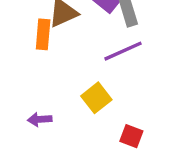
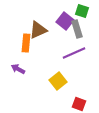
purple arrow: (40, 119) -> (18, 69), moved, turned 32

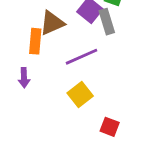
purple line: (74, 53) -> (82, 57), moved
purple arrow: (18, 69) -> (24, 78), turned -120

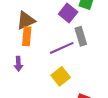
gray rectangle: (107, 22) -> (81, 36), moved
brown triangle: (52, 23) -> (26, 20), moved

